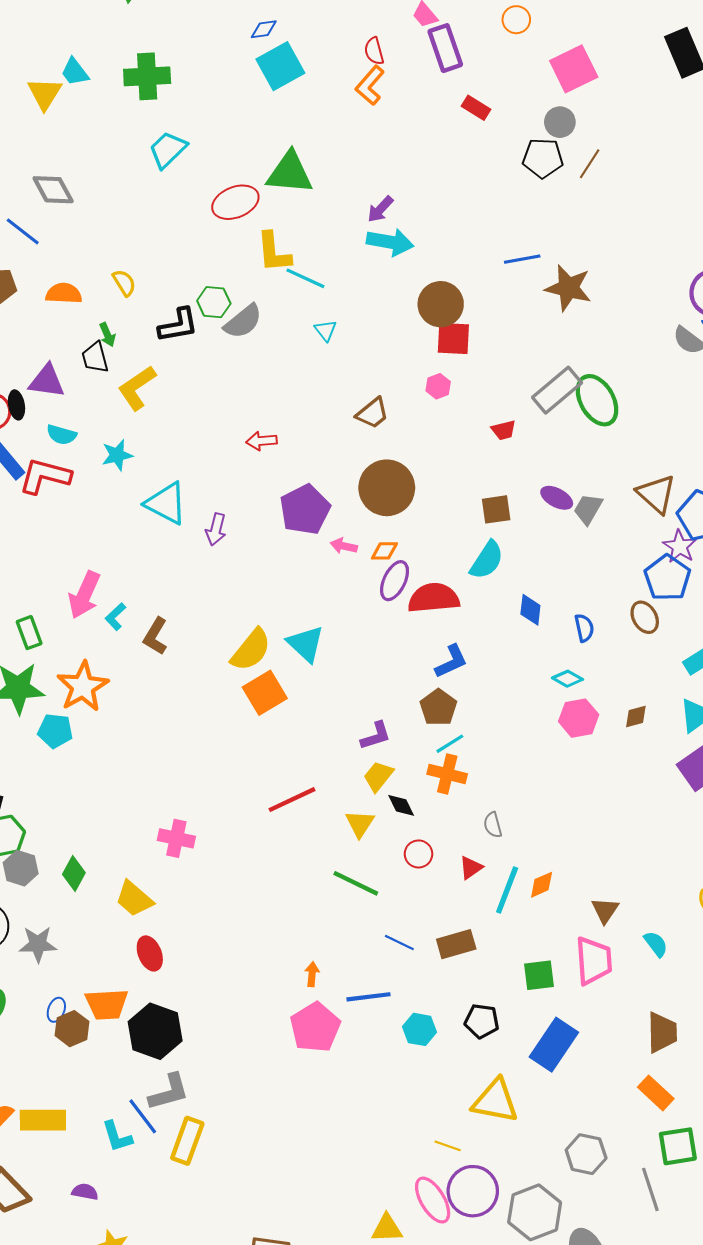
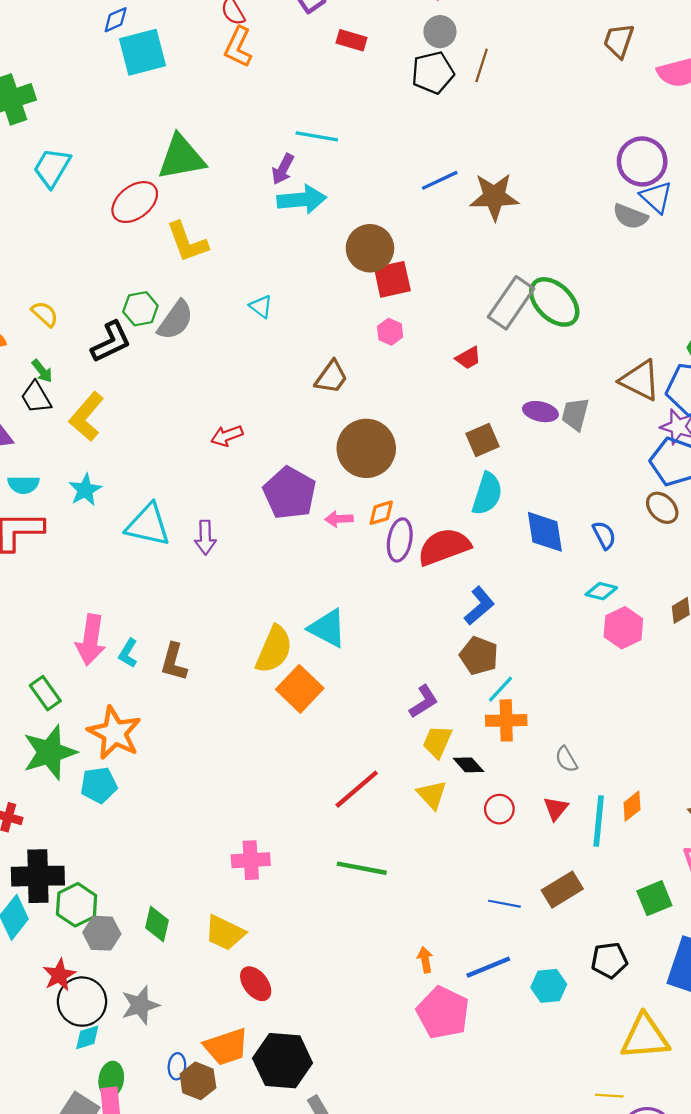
cyan square: (280, 66) -> (143, 52), turned 30
cyan line: (305, 278) -> (317, 136), moved
blue diamond: (530, 610) -> (545, 532), size x1.4
green line: (356, 883) -> (362, 868), moved

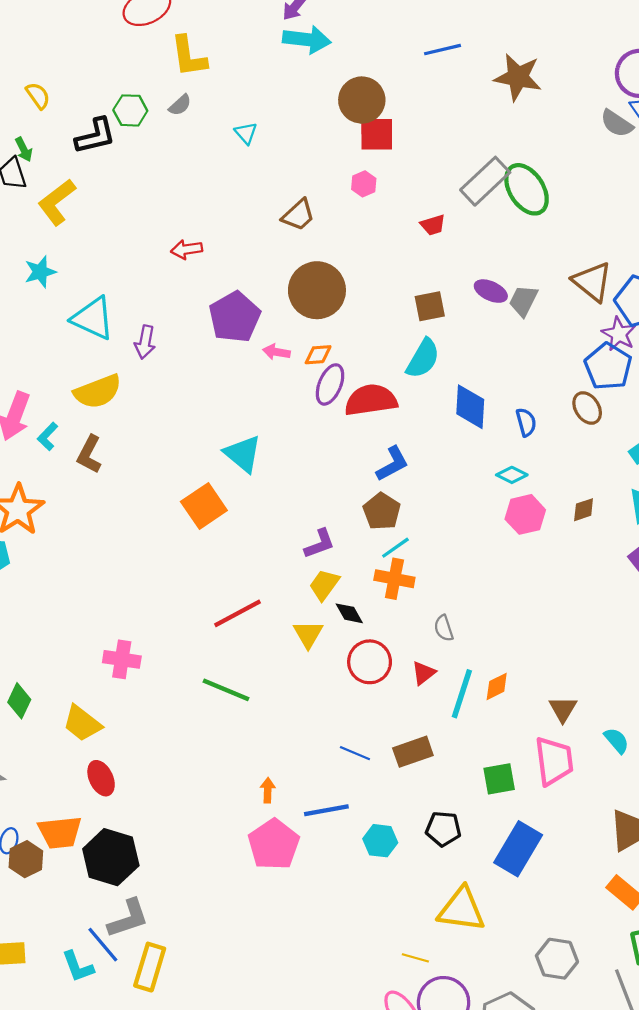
brown star: (494, 197) -> (518, 77), moved
gray semicircle: (175, 320) -> (180, 105), moved, size x0.6
yellow semicircle: (274, 649) -> (98, 392), moved, turned 33
red circle: (499, 809) -> (370, 662), size x1.5

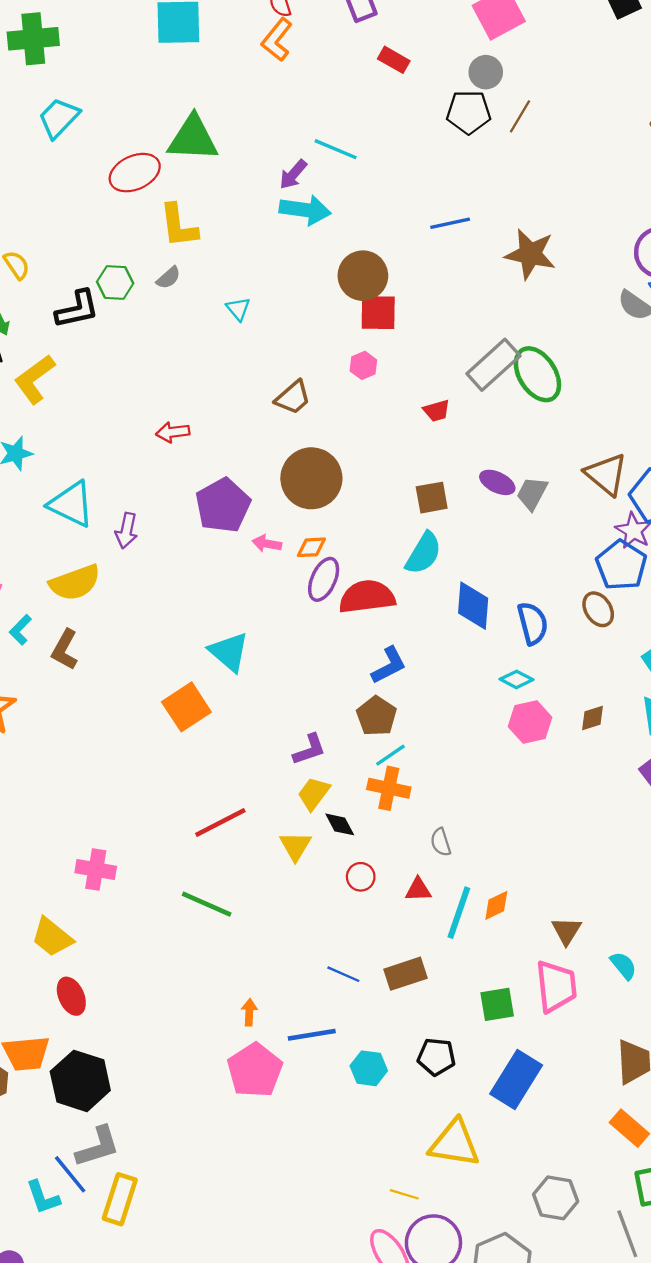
blue semicircle: (526, 422) -> (533, 623), size x1.4
red circle: (370, 662) -> (361, 877), size x0.6
red triangle: (424, 673) -> (418, 890), turned 35

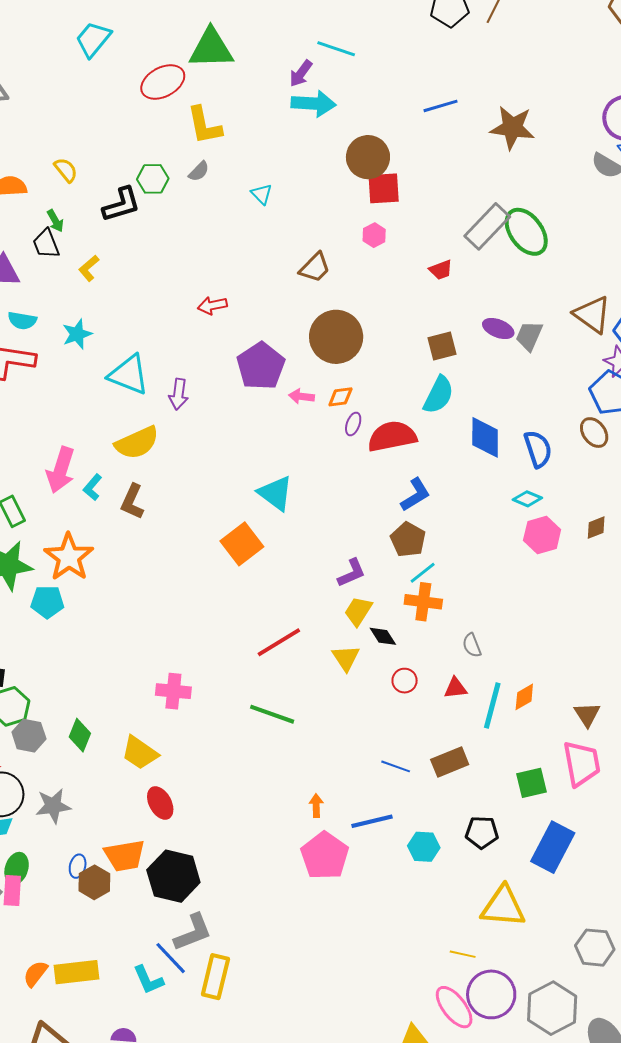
yellow L-shape: (35, 379) -> (89, 268), size x0.6
purple ellipse: (324, 579) -> (353, 424), size x0.6

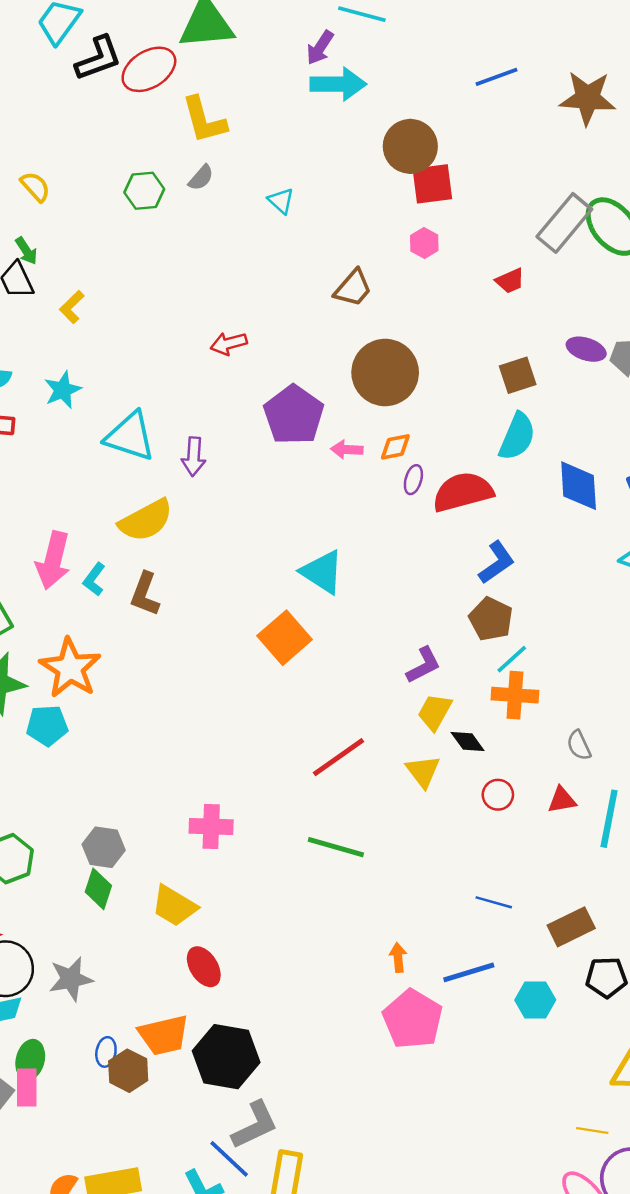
black L-shape: (121, 205) -> (98, 58), moved
gray hexagon: (29, 736) -> (104, 847), moved
brown rectangle: (450, 762) -> (571, 927), moved

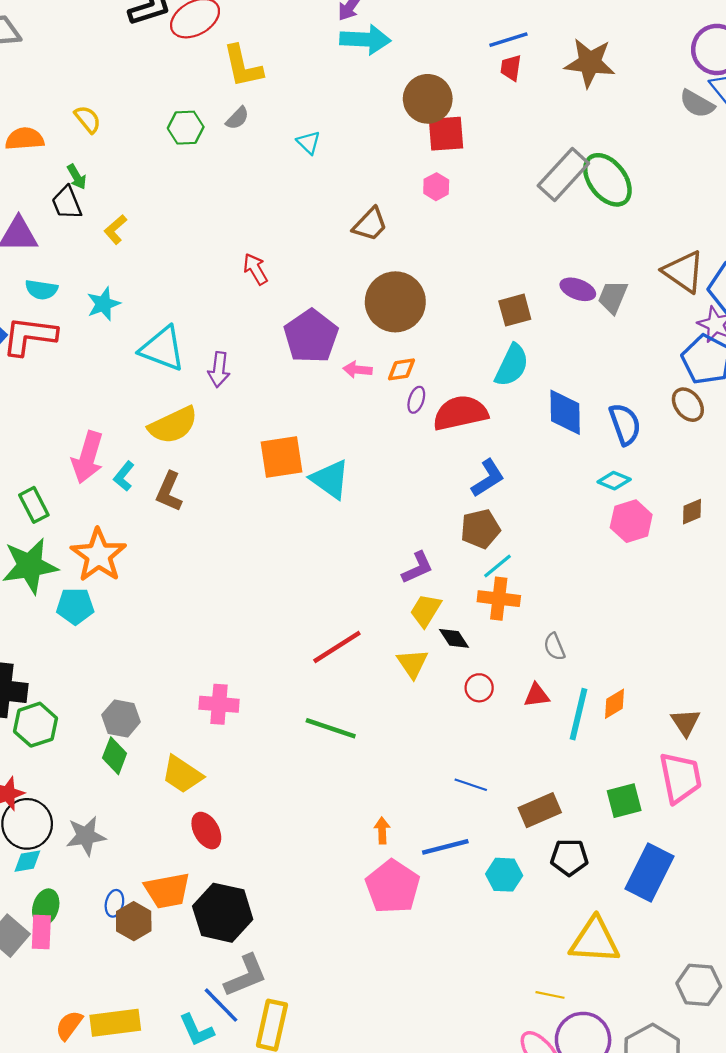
red trapezoid: (510, 281) -> (511, 68), moved, turned 120
red arrow: (229, 344) -> (255, 269), turned 72
brown pentagon: (491, 619) -> (480, 529), turned 30
orange square: (285, 638) -> (281, 457), moved, turned 30

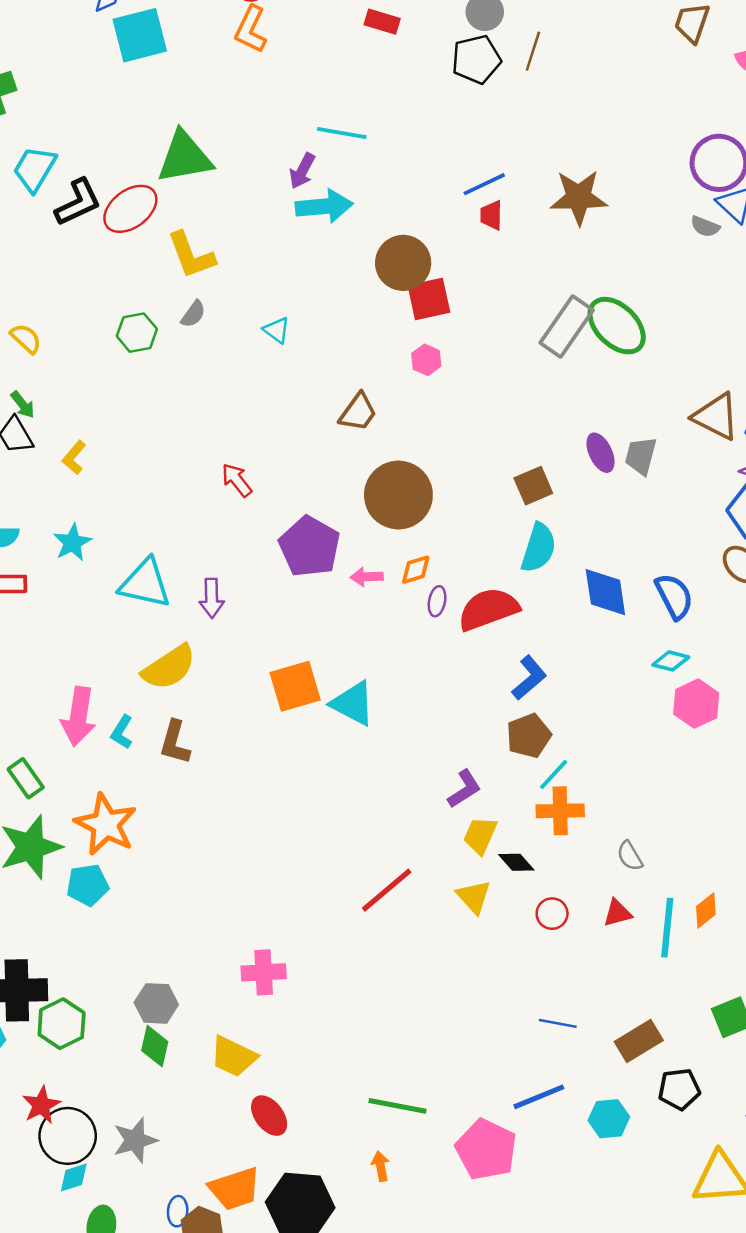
gray semicircle: (697, 104) -> (705, 227), size x0.7
purple ellipse: (578, 289) -> (600, 453), turned 52
green line: (331, 728) -> (398, 1106), moved
orange arrow: (382, 830) -> (381, 1166), moved

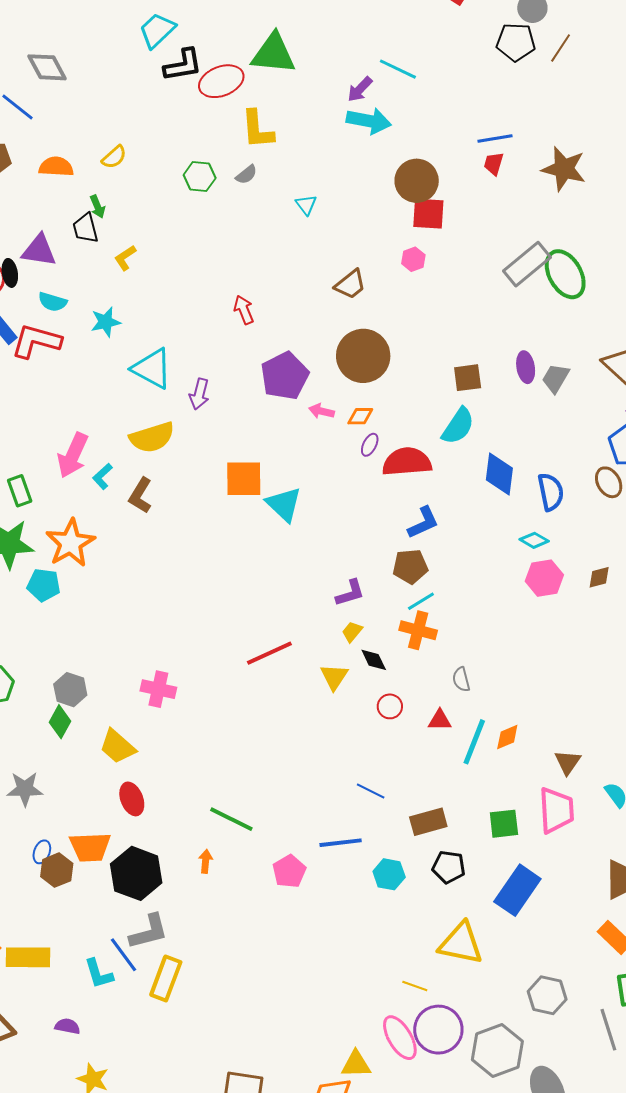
yellow semicircle: (26, 339) -> (114, 157), turned 80
yellow trapezoid: (480, 835) -> (352, 632), size x0.7
pink pentagon: (486, 1149) -> (289, 871), size x0.7

